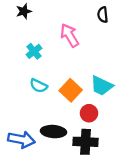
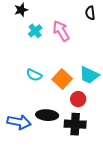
cyan cross: (34, 51) -> (35, 31), moved

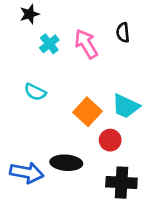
black semicircle: (90, 13) -> (123, 33), moved
cyan semicircle: (34, 75) -> (35, 92), moved
black cross: (75, 124) -> (121, 183), moved

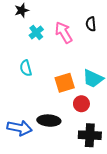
cyan semicircle: (35, 92) -> (26, 68), turned 49
orange square: (88, 112) -> (65, 83), turned 30

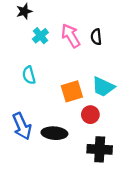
black semicircle: (91, 24) -> (96, 37), moved
blue arrow: (20, 128) -> (22, 126), moved, turned 55

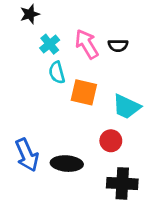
black semicircle: (96, 37) -> (118, 45), turned -84
cyan semicircle: (29, 75) -> (57, 72), moved
orange square: (72, 91) -> (84, 92), moved, turned 30

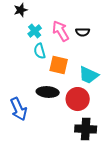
red circle: (111, 141) -> (78, 99), size x1.5
black ellipse: (67, 164) -> (48, 92), moved

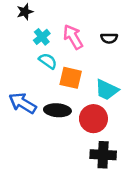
black semicircle: (83, 32) -> (109, 38), moved
cyan semicircle: (40, 51) -> (48, 61), turned 140
blue arrow: (19, 109) -> (23, 103), moved, turned 145

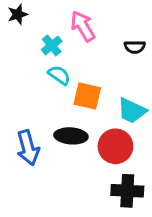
black star: (25, 12) -> (18, 14), moved
pink arrow: (73, 37) -> (83, 26), moved
blue arrow: (23, 103) -> (28, 148), moved, turned -136

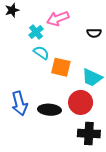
pink arrow: (83, 26) -> (58, 18), turned -80
black ellipse: (71, 136) -> (49, 110), moved

